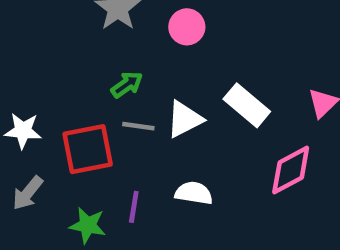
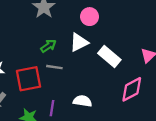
pink circle: (187, 27) -> (90, 17), moved
white triangle: (185, 119) -> (79, 42), moved

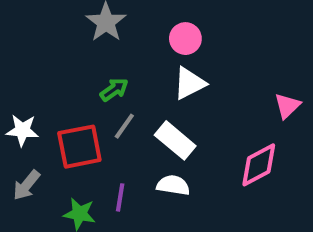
white triangle: (79, 42) -> (189, 83), moved
white rectangle: (109, 56) -> (175, 140), moved
gray line: (54, 67) -> (124, 126), turned -63

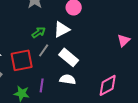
white triangle: (189, 83) -> (62, 29), moved
pink diamond: (259, 165) -> (108, 85), moved

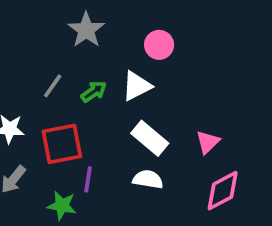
pink triangle: (124, 40) -> (208, 142), moved
gray line: (44, 50) -> (53, 86), moved
purple line: (42, 85) -> (88, 179), moved

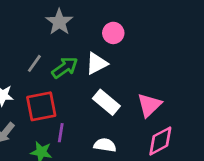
green arrow: (94, 92) -> (65, 68), size x1.4
pink triangle: (208, 142) -> (149, 105), size x1.4
white semicircle: (148, 179) -> (105, 145), moved

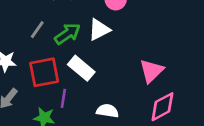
white rectangle: (106, 102) -> (81, 68), moved

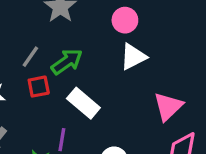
white triangle: (99, 30) -> (133, 57), moved
red square: (44, 72) -> (39, 87), moved, size x0.6

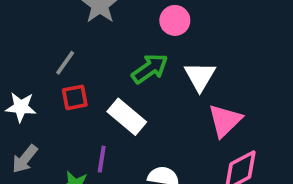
white triangle: (133, 57) -> (200, 76), moved, turned -32
green arrow: (67, 62) -> (150, 69), moved

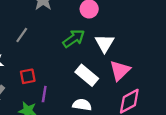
red square: (75, 97) -> (28, 76), moved
white rectangle: (127, 117) -> (87, 75), moved

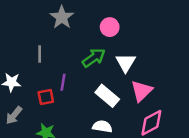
gray line: (22, 35) -> (40, 54), turned -35
purple line: (44, 94) -> (63, 82), moved

